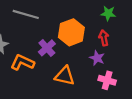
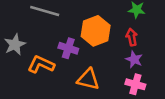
purple cross: (47, 48) -> (68, 48), turned -30
purple star: (97, 58) -> (134, 59), moved

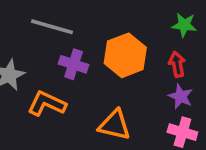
purple cross: (68, 48) -> (74, 64), moved

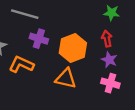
orange hexagon: (125, 55) -> (73, 48), moved

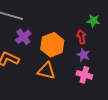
green star: (112, 13) -> (93, 21), moved
purple cross: (39, 39) -> (23, 37), turned 35

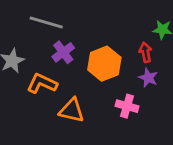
orange triangle: (46, 71) -> (72, 110), moved
pink cross: (84, 75) -> (127, 106), moved

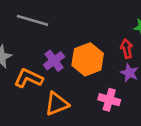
purple cross: (63, 52) -> (54, 61), moved
orange triangle: (72, 110) -> (57, 104), turned -35

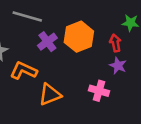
orange hexagon: (88, 59) -> (79, 37), moved
purple cross: (54, 61) -> (47, 42), moved

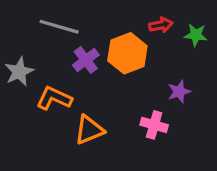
red arrow: (115, 43) -> (161, 25), moved, turned 90
purple star: (118, 66) -> (179, 92), turned 30

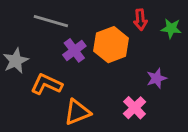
red arrow: (161, 25) -> (140, 20), turned 96
pink cross: (154, 125) -> (135, 108), turned 30

